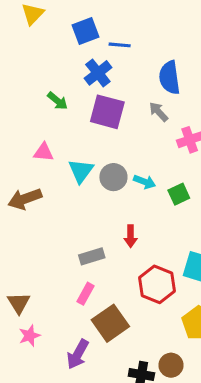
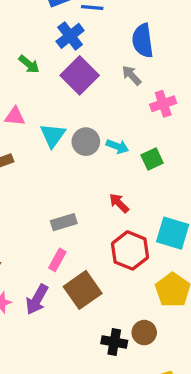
purple square: (107, 112) -> (80, 75), turned 30
red arrow: (131, 236) -> (119, 203), moved, turned 135
purple arrow: (78, 354) -> (37, 299), moved

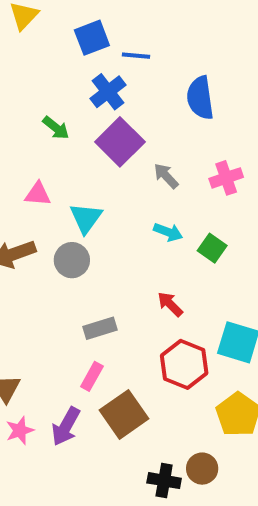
gray arrow: (132, 75) -> (166, 176), moved
gray circle: (86, 142) -> (72, 260), moved
green square: (152, 159) -> (212, 248), turned -30

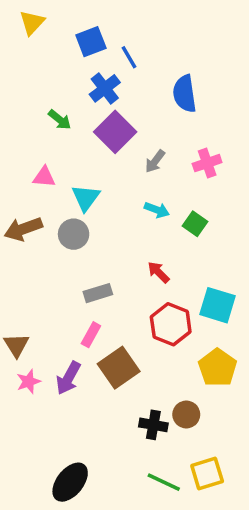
blue line: (136, 56) -> (129, 57), turned 55
gray arrow: (166, 176) -> (155, 161), turned -100

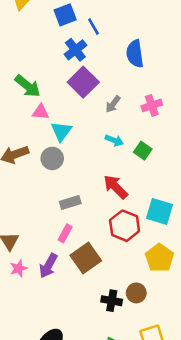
green arrow: (60, 120) -> (28, 86), moved, size x1.5
pink triangle: (44, 177) -> (41, 112), moved
red arrow: (159, 272) -> (116, 187), size x1.5

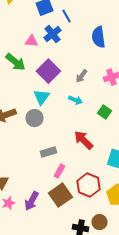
purple square: (83, 82) -> (48, 71), moved
pink triangle: (41, 112) -> (31, 41), moved
cyan arrow: (114, 140) -> (75, 100), moved
red hexagon: (125, 226) -> (88, 185), moved
pink rectangle: (65, 233) -> (59, 171), moved

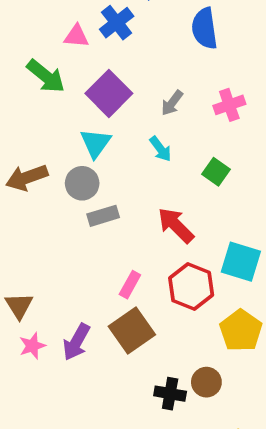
cyan arrow: (75, 100) -> (161, 149), turned 32
gray rectangle: (48, 152) -> (103, 216), moved
red hexagon: (88, 185) -> (191, 287), moved

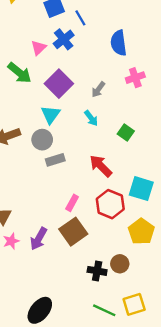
pink triangle: (76, 36) -> (39, 48), turned -49
pink cross: (229, 105) -> (135, 78), moved

